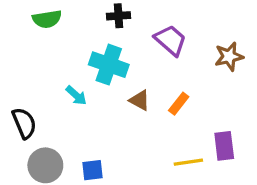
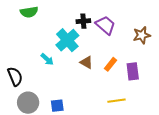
black cross: (119, 16) -> (83, 21), moved
cyan cross: (109, 65) -> (67, 40), turned 30
purple rectangle: (224, 146) -> (133, 71), moved

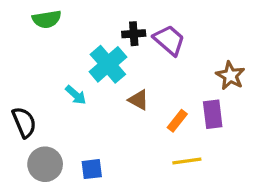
brown star: (142, 35) -> (230, 76), moved, turned -30
orange rectangle: (111, 64) -> (177, 121), moved

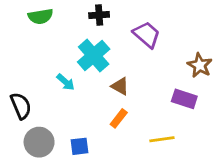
black cross: (134, 34) -> (99, 15), moved
purple rectangle: (213, 114) -> (184, 99), turned -65
orange rectangle: (177, 121) -> (119, 118), moved

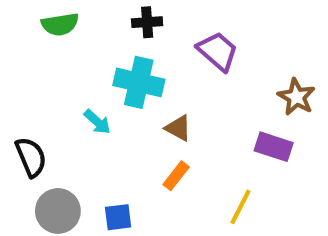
cyan cross: (94, 56) -> (139, 82), turned -36
yellow line: (162, 139) -> (240, 207), turned -55

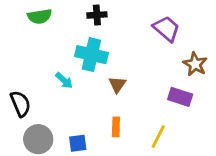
purple trapezoid: (218, 51) -> (166, 29), moved
brown triangle: (178, 128) -> (117, 85), turned 36
orange rectangle: (176, 176) -> (116, 127), moved, turned -36

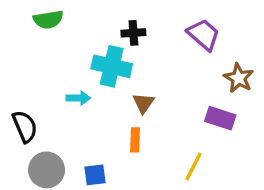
black cross: (97, 15) -> (133, 33), moved
cyan arrow: (64, 80) -> (78, 98), turned -42
orange rectangle: (116, 127) -> (135, 140), moved

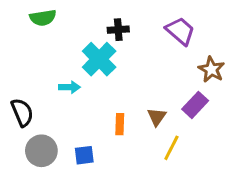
cyan cross: (112, 66) -> (99, 59), turned 32
brown triangle: (143, 103) -> (157, 117), moved
purple rectangle: (220, 118) -> (195, 105), turned -65

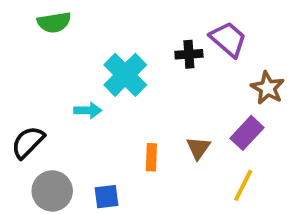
black cross: (118, 30) -> (189, 54), moved
black semicircle: (22, 112) -> (28, 142), turned -112
yellow line: (171, 148) -> (243, 185), moved

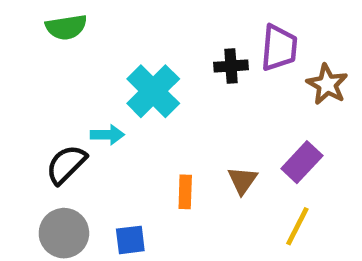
purple trapezoid: (228, 39) -> (279, 48), turned 54
brown star: (268, 88) -> (327, 84), moved
black semicircle: (28, 142) -> (66, 164), moved

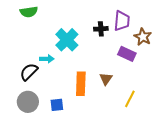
purple rectangle: (302, 162) -> (127, 54), moved, turned 72
orange rectangle: (185, 192) -> (81, 84), size x1.6

